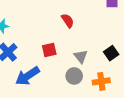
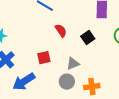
black square: (111, 53) -> (88, 38), moved
gray triangle: (81, 56) -> (73, 64), turned 48

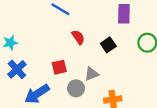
gray circle: (67, 82) -> (76, 88), moved

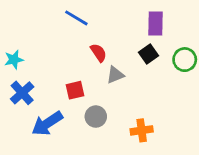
black square: (108, 45) -> (149, 54), moved
gray triangle: (92, 74) -> (115, 75), moved

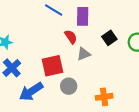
purple rectangle: (155, 23) -> (83, 16), moved
red square: (75, 90) -> (53, 66), size x1.5

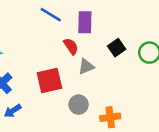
gray circle: (69, 86) -> (79, 105), moved
blue arrow: (31, 91) -> (13, 111), moved, size x0.6

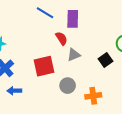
black square: (117, 48) -> (106, 60), moved
blue arrow: (13, 111) -> (14, 91), turned 32

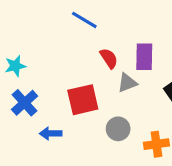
purple rectangle: (73, 19) -> (144, 57), moved
blue arrow: (14, 91) -> (51, 133), moved

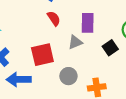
red semicircle: (109, 58) -> (54, 18), moved
blue arrow: (51, 133) -> (19, 79), size x1.5

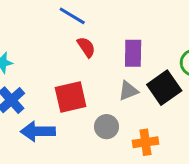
gray triangle: (75, 42) -> (128, 91), moved
black square: (110, 48) -> (164, 88), size x1.5

